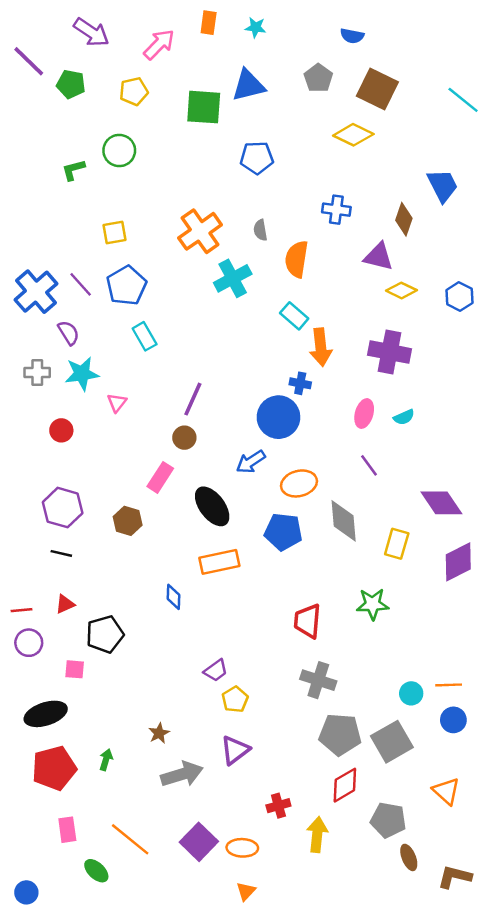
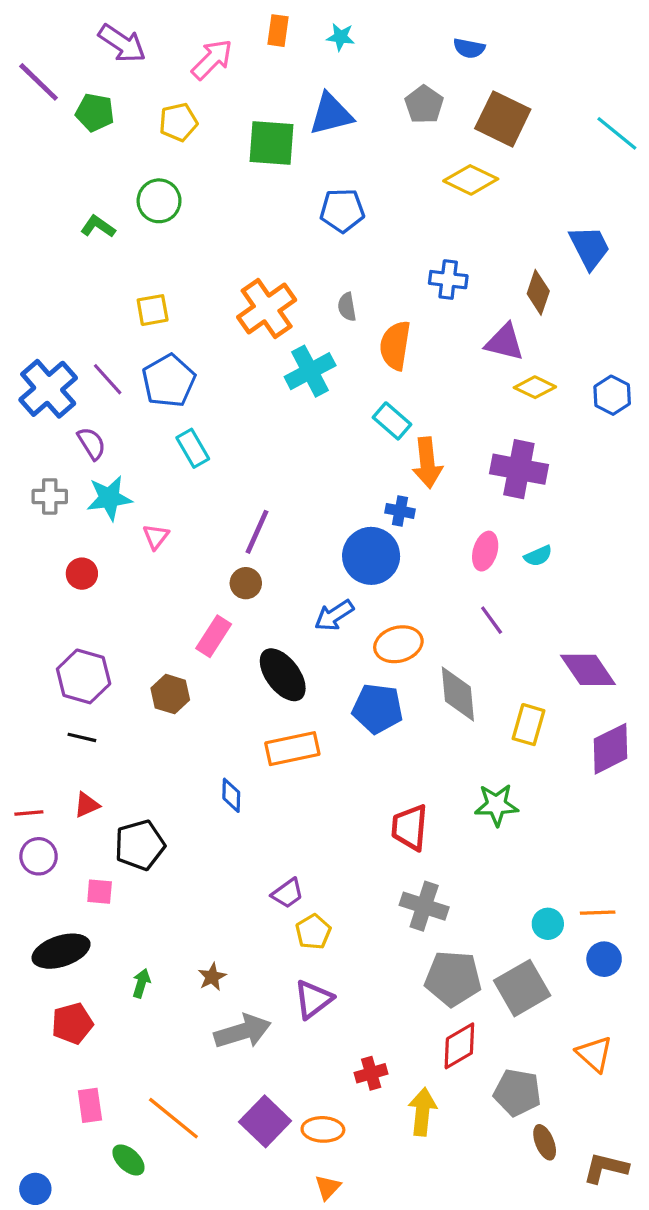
green L-shape: (73, 170) -> (98, 227), turned 50
green arrow: (106, 760) -> (141, 983), moved
red pentagon: (54, 768) -> (72, 1023), size x0.7

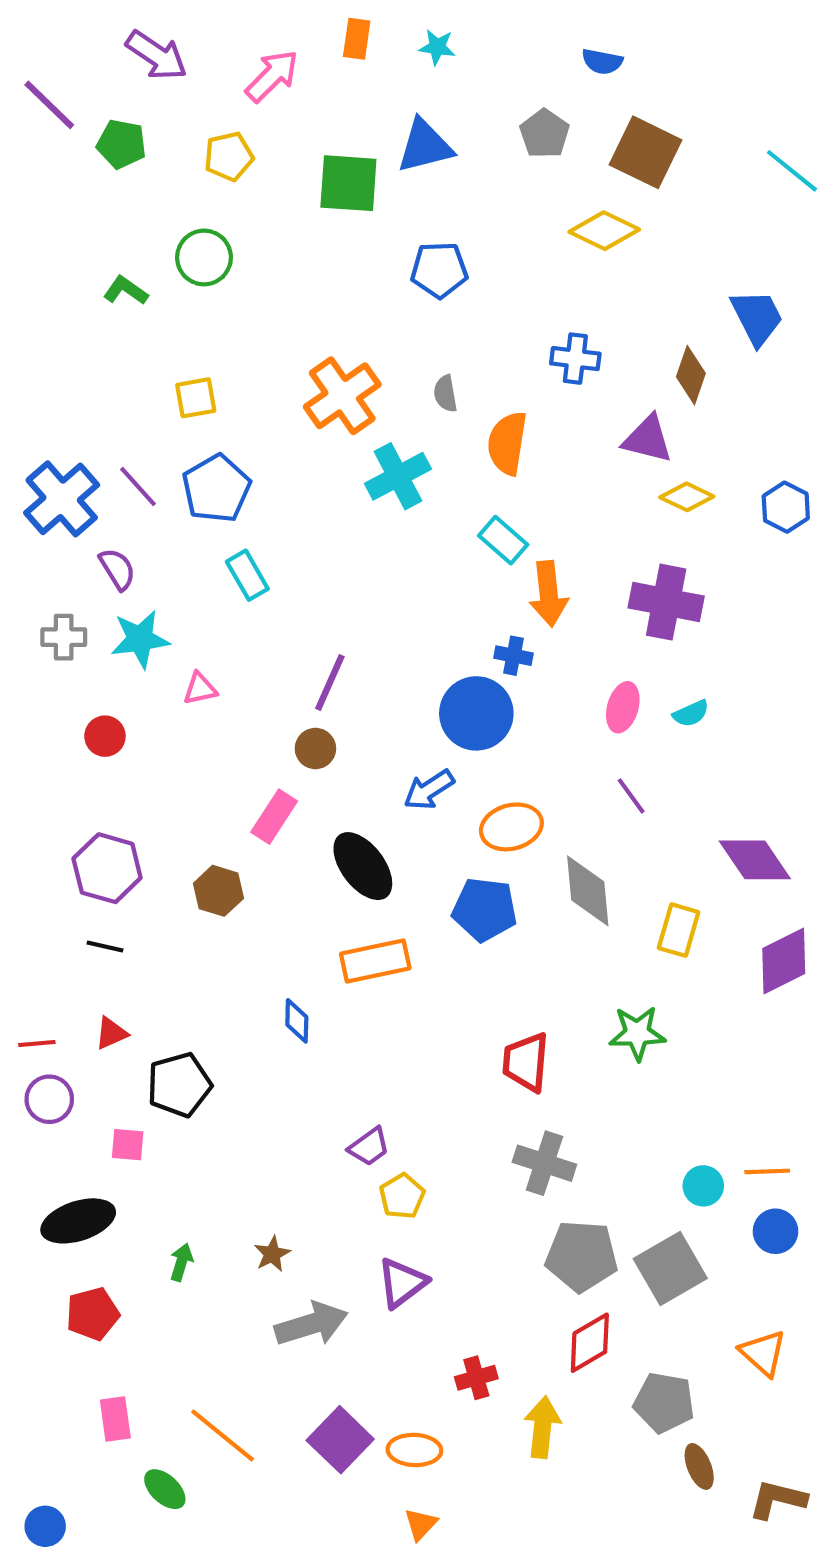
pink triangle: (156, 537) -> (200, 689), turned 40

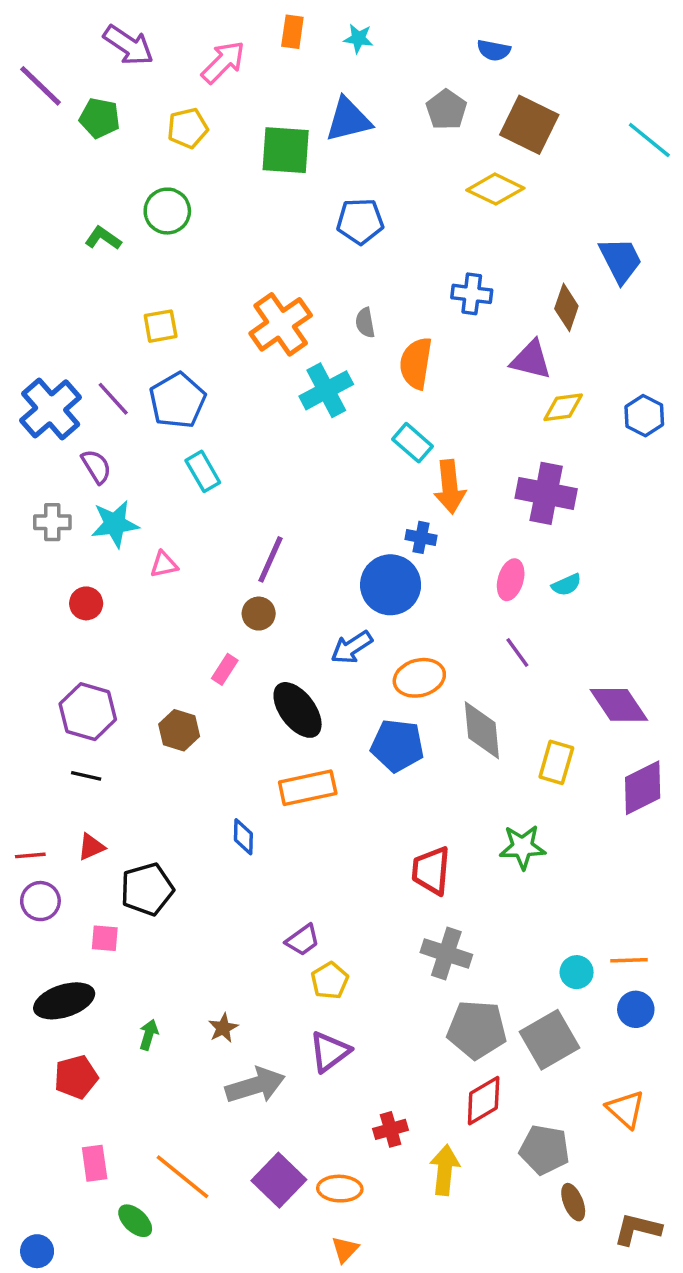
yellow diamond: (687, 497) -> (563, 407), turned -33
pink rectangle: (274, 817) -> (225, 669), size x0.7

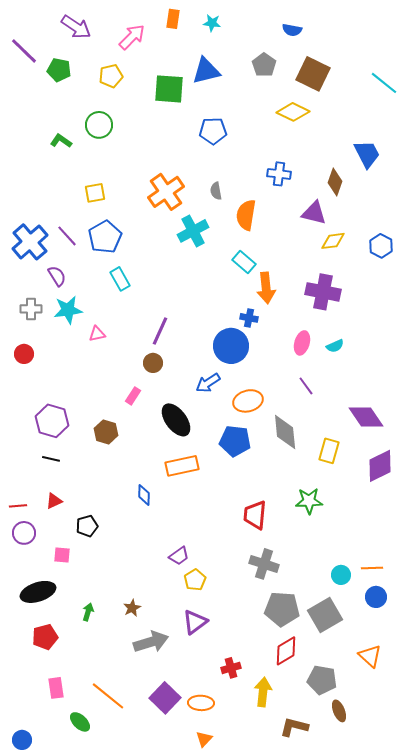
red circle: (86, 603) -> (24, 354), moved
black pentagon: (147, 889) -> (87, 526), size x0.7
brown L-shape: (637, 1229) -> (294, 727), moved

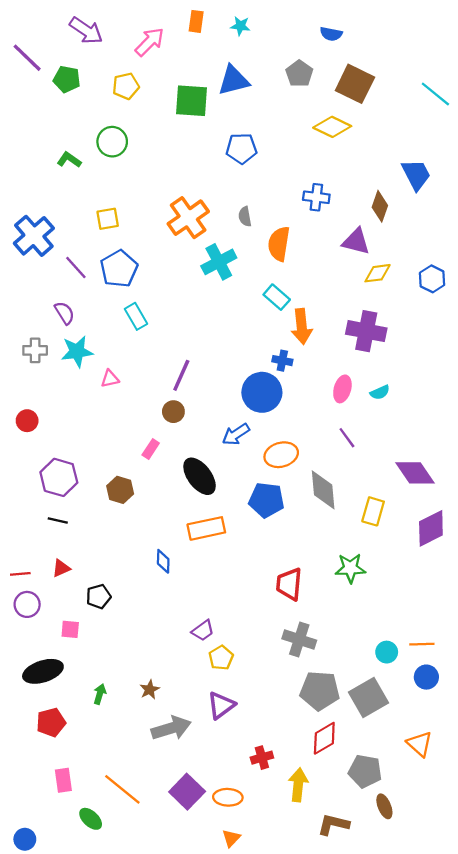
blue cross: (30, 242) -> (34, 236), moved
red circle: (24, 354) -> (27, 421), moved

